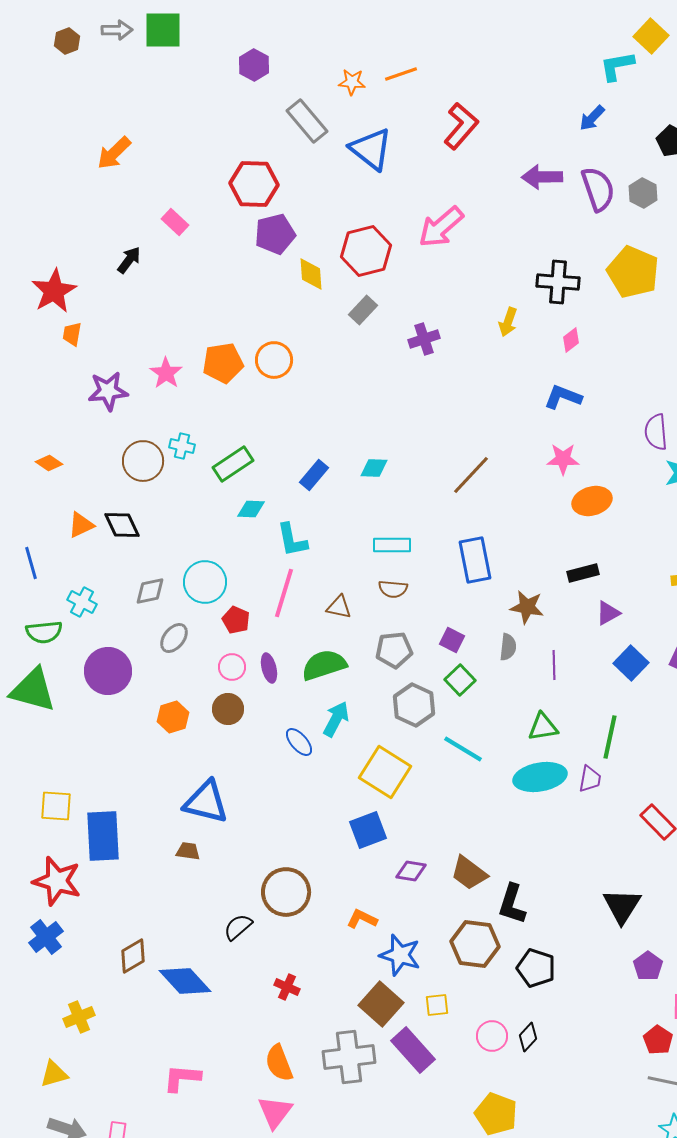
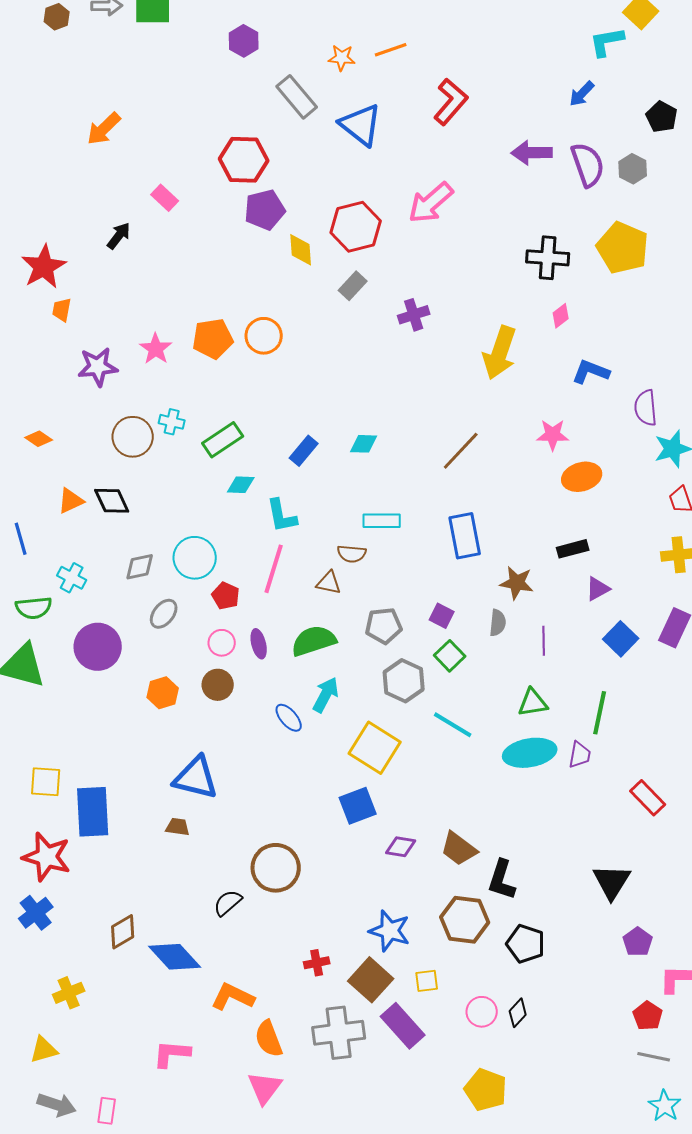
yellow arrow: (508, 322) -> (500, 353), moved, size x1.8
blue L-shape: (563, 397) -> (591, 372), moved
brown semicircle: (393, 589) -> (352, 554), moved
orange L-shape: (362, 919) -> (233, 997), moved, size x1.4
red cross: (287, 987) -> (317, 963), moved, turned -35

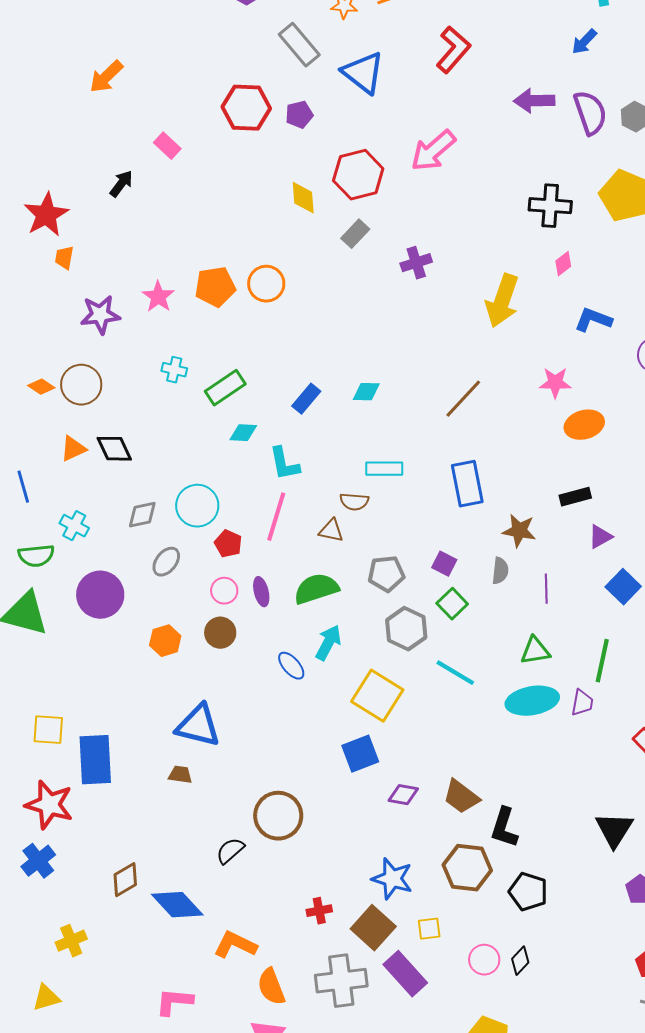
purple pentagon: (265, 210) -> (299, 115), moved, size x0.7
brown circle: (133, 437) -> (81, 385), moved

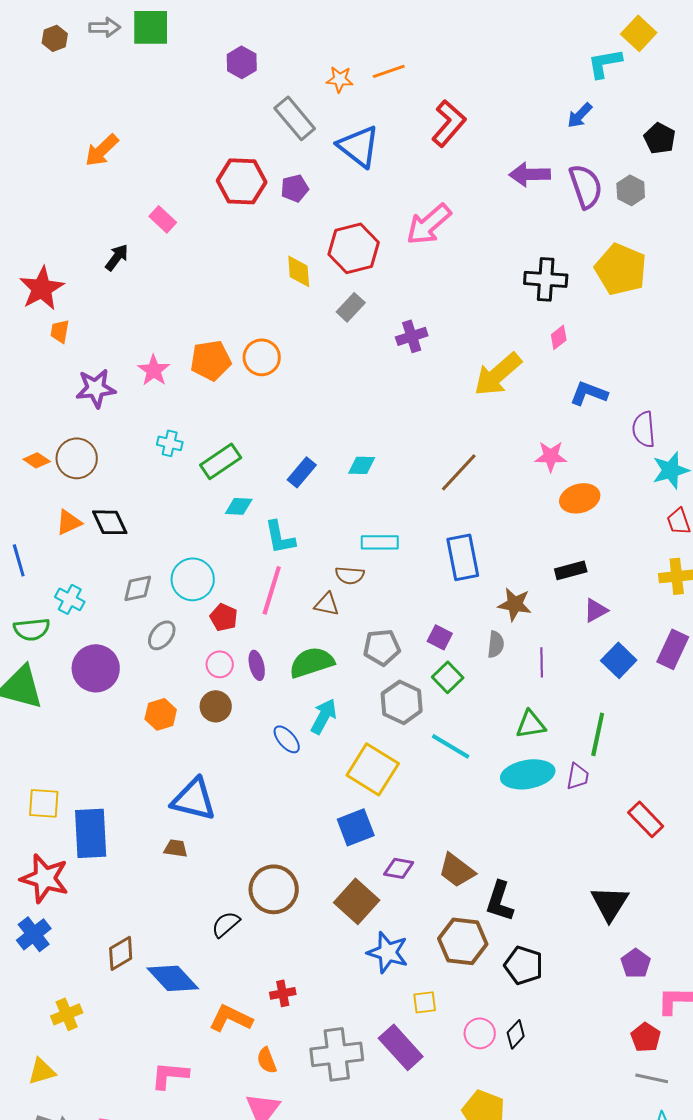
yellow arrow: (502, 301) -> (498, 374), turned 30
red cross: (319, 911) -> (283, 993), moved
brown square: (373, 928) -> (357, 901), moved
orange semicircle: (271, 987) -> (267, 1060), size x0.7

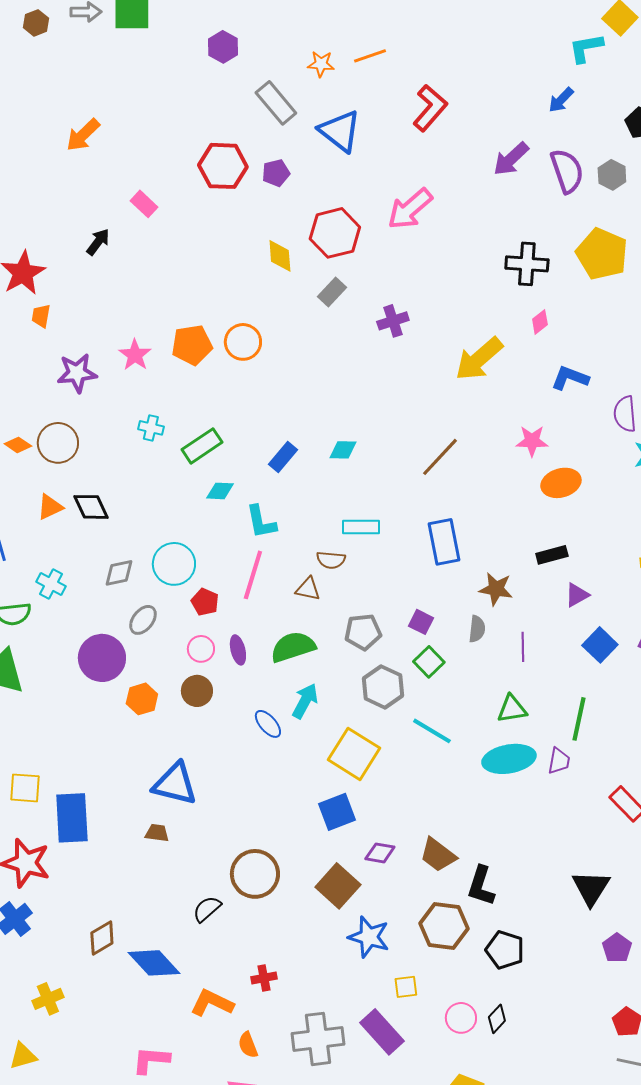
purple arrow: (530, 174) -> (511, 159), turned -42
purple circle: (96, 668) -> (102, 658), moved

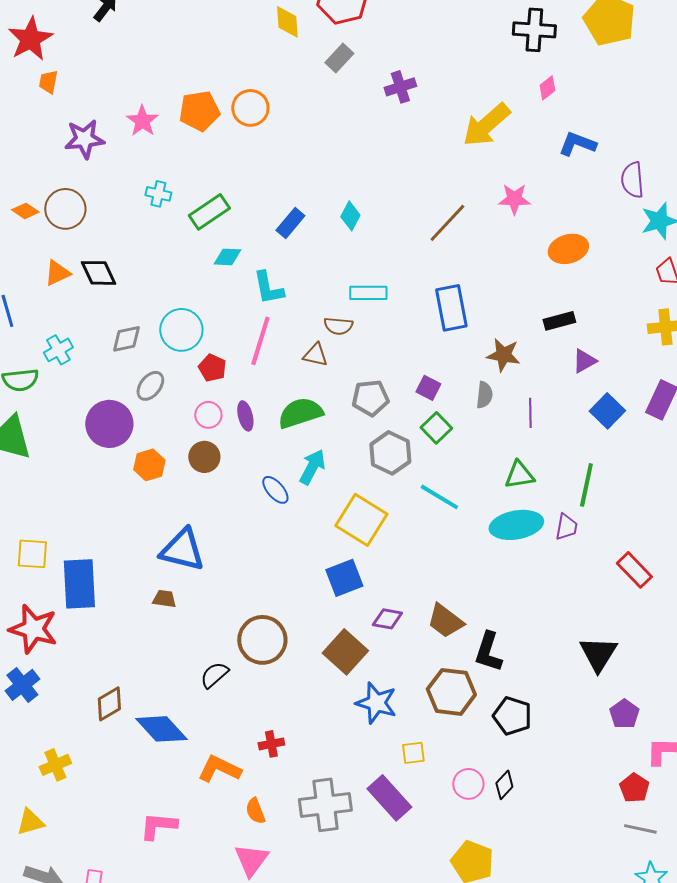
pink star: (532, 441) -> (514, 199), moved
cyan diamond: (343, 450) -> (350, 216), turned -64
cyan cross: (51, 584) -> (58, 350), turned 32

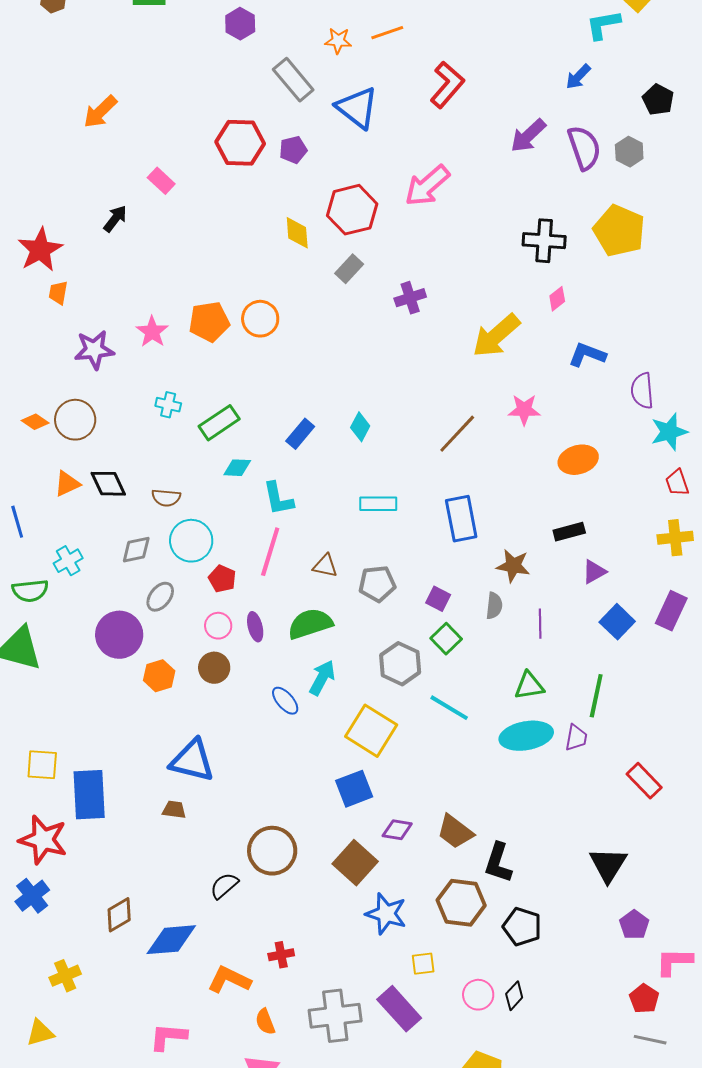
brown semicircle: (338, 326) -> (166, 498), moved
gray pentagon: (370, 398) -> (377, 584), moved
blue diamond: (161, 729) -> (171, 940), turned -52

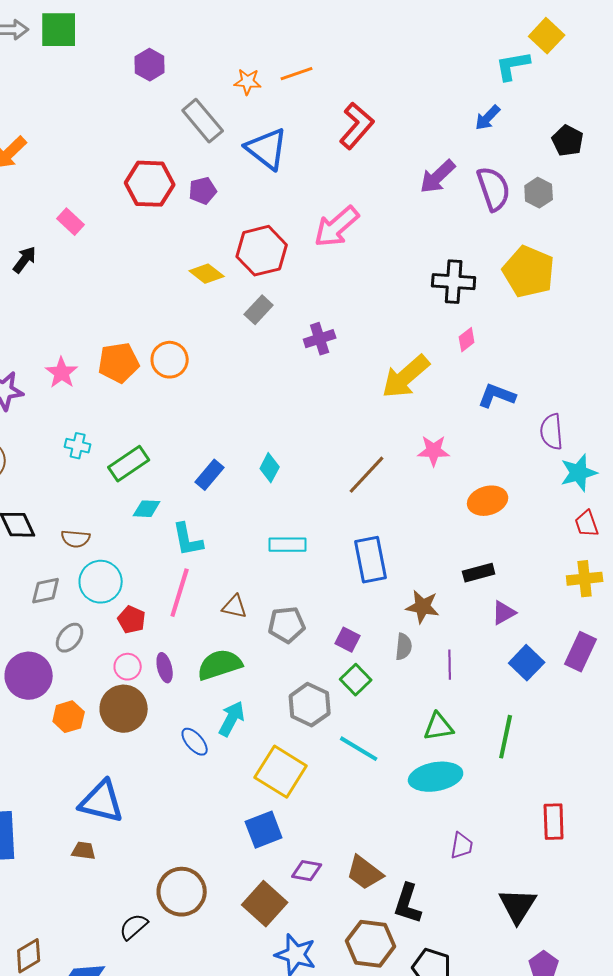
yellow diamond: (297, 233) -> (207, 274), turned -48
brown circle: (214, 668) -> (124, 709), size x1.5
purple trapezoid: (576, 738) -> (462, 846), moved
red rectangle: (644, 781) -> (554, 822), turned 42

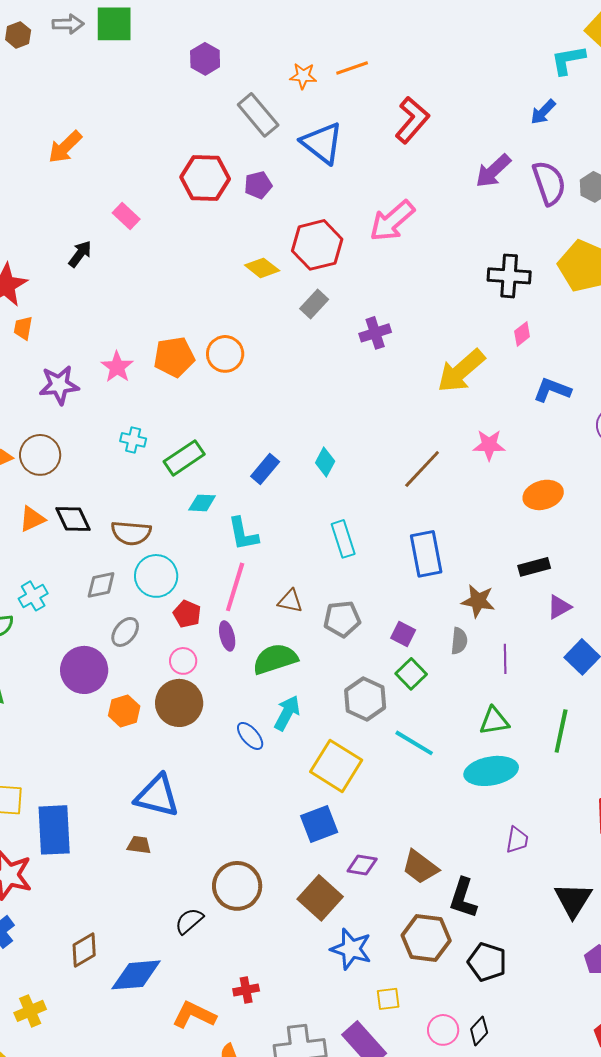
brown semicircle: (76, 539) -> (131, 533), size x1.4
cyan rectangle: (288, 545) -> (343, 539), turned 72
purple ellipse: (165, 668) -> (227, 636), moved

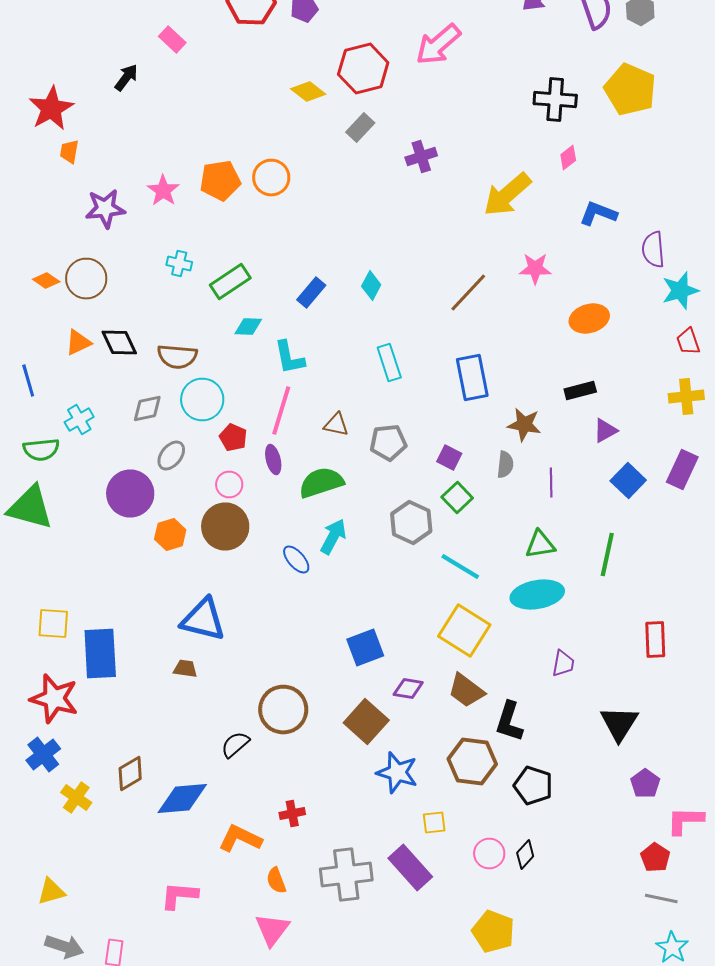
yellow square: (336, 766) -> (464, 630), moved
yellow cross: (30, 1011) -> (76, 798), moved, turned -32

